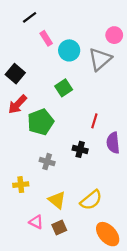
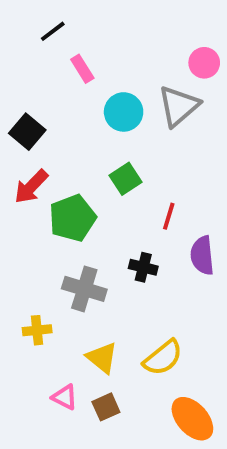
cyan circle: (69, 50) -> (124, 112), moved
green square: (64, 88) -> (126, 179), moved
gray cross: (47, 162) -> (84, 289), size x1.5

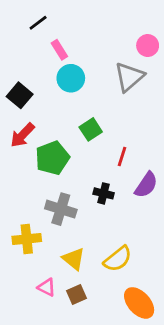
cyan circle: (124, 112) -> (71, 78), moved
purple semicircle: (202, 255) -> (146, 185), turned -140
yellow cross: (37, 330) -> (27, 239), size x1.4

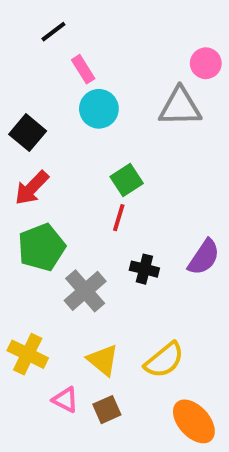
gray triangle: (129, 77) -> (180, 107), turned 40
red line: (122, 156) -> (119, 218), moved
green pentagon: (52, 158) -> (42, 247), moved
gray cross: (61, 209) -> (85, 291), turned 32
yellow cross: (27, 239) -> (28, 354), moved, turned 32

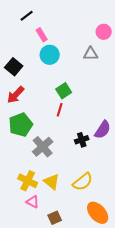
gray triangle: (180, 107) -> (91, 54), size x0.7
black cross: (144, 269) -> (82, 140), moved, turned -32
yellow cross: (28, 354) -> (28, 181), moved
brown square: (107, 410) -> (55, 218), moved

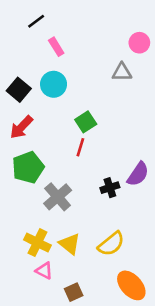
cyan circle: (50, 55) -> (54, 84), moved

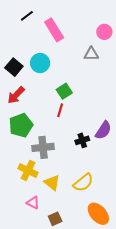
pink rectangle: (56, 47) -> (54, 30), moved, size x1.6
gray cross: (58, 197) -> (43, 147), turned 35
yellow cross: (37, 243) -> (28, 171), moved

